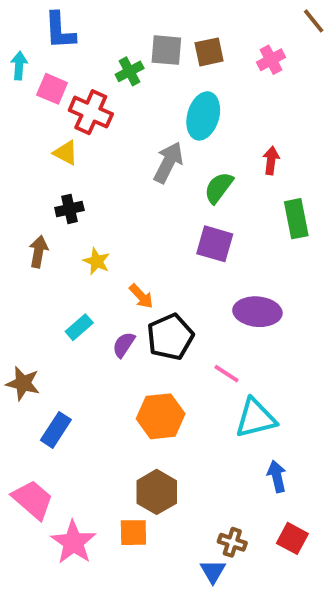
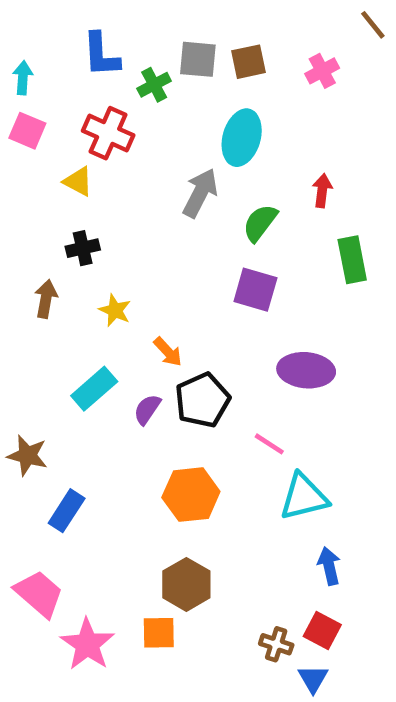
blue L-shape: (60, 31) -> (101, 55), moved
pink square: (52, 89) -> (27, 131), moved
cyan rectangle: (79, 327) -> (94, 389), size x1.4
red square: (292, 538) -> (322, 630), moved
blue triangle: (213, 571) -> (313, 679), moved

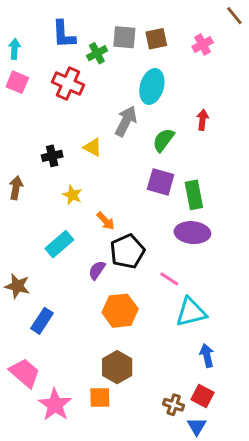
yellow triangle: (78, 181) -> (93, 147), moved
green rectangle: (352, 260) -> (194, 195), moved
brown arrow: (46, 299) -> (16, 188), moved
purple semicircle: (147, 409) -> (97, 270), moved

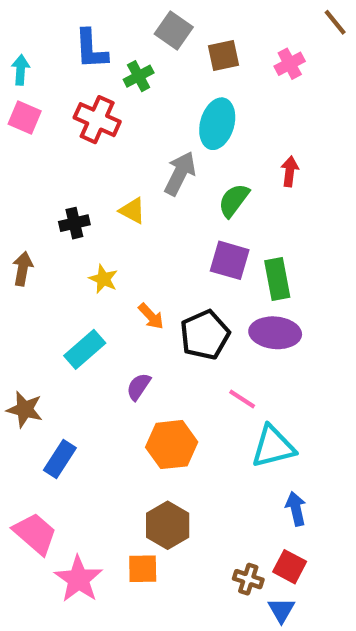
gray square: (124, 37) -> (174, 31), moved, turned 30
black pentagon: (127, 251) -> (205, 335), moved

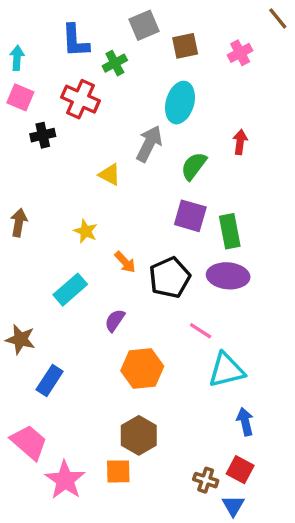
gray square: (174, 31) -> (144, 25), turned 32
black cross: (74, 223) -> (43, 135), moved

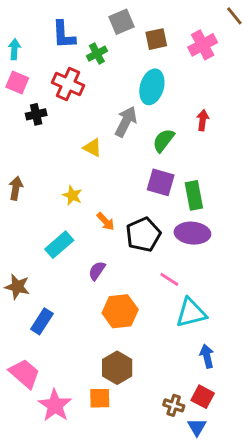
pink cross: (240, 53) -> (203, 45), size x1.4

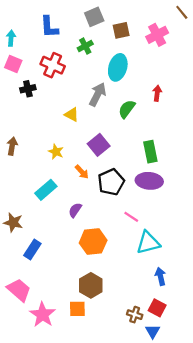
green cross: (97, 54) -> (85, 46), moved
purple square: (161, 182) -> (99, 145), moved, turned 35

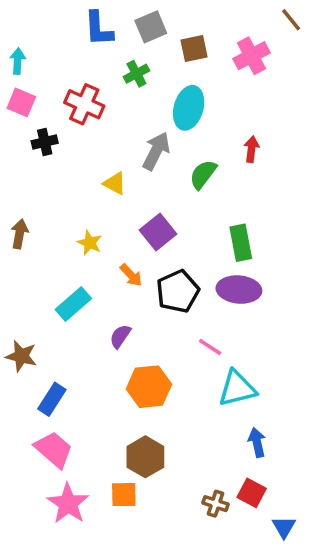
blue L-shape: (49, 27) -> (99, 29), moved
pink trapezoid: (19, 290) -> (54, 450), moved
blue triangle: (153, 331) -> (284, 527), moved

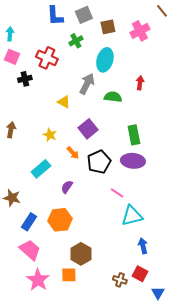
green semicircle: (203, 174) -> (113, 97), turned 60
orange hexagon: (149, 387) -> (60, 220), moved

